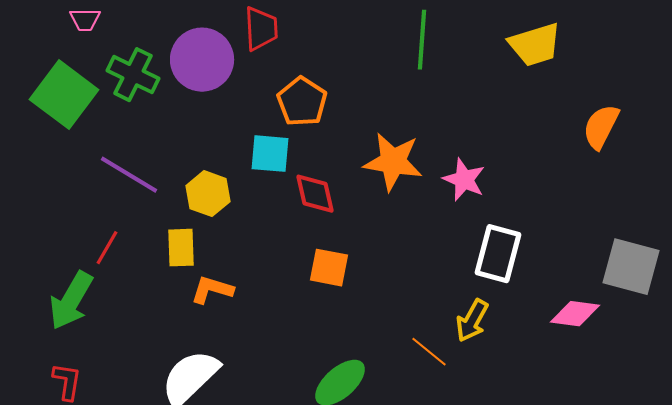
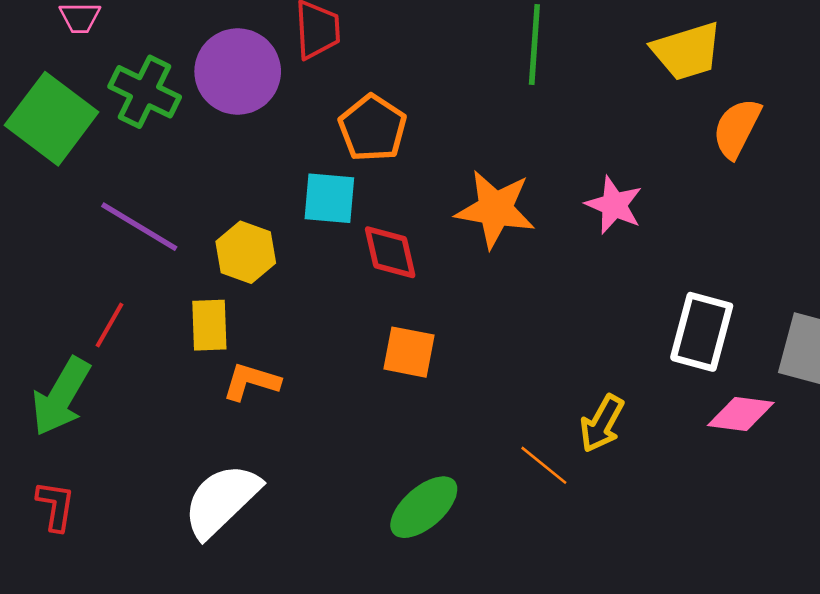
orange semicircle: (601, 127) -> (737, 128), moved
pink star: (464, 180) -> (614, 205), moved
white rectangle: (498, 254) -> (702, 332), moved

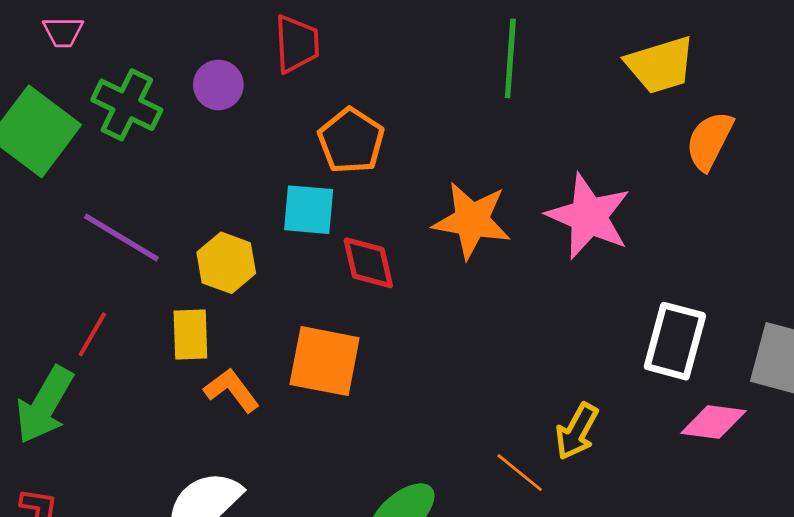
purple circle: (238, 71) -> (218, 85), size x0.6
pink star: (614, 205) -> (589, 216), size x1.5
orange square: (409, 352) -> (325, 361), moved, size x1.4
orange L-shape: (251, 382) -> (232, 390), turned 36

